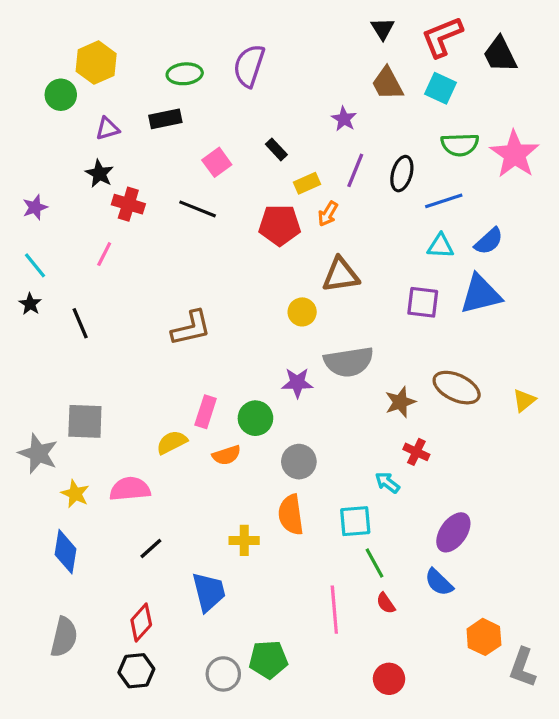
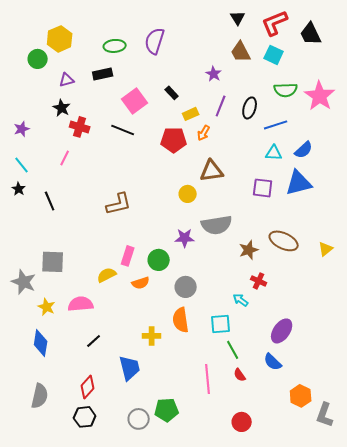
pink square: (217, 162) -> (135, 101), size x1.4

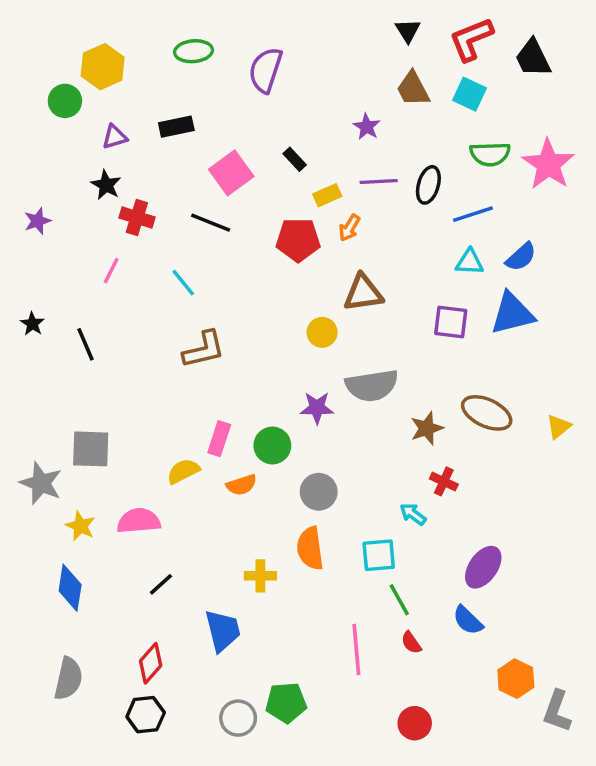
green ellipse: (115, 46) -> (194, 51), moved
purple line: (221, 106) -> (379, 181), turned 65
cyan line: (22, 165) -> (183, 283), moved

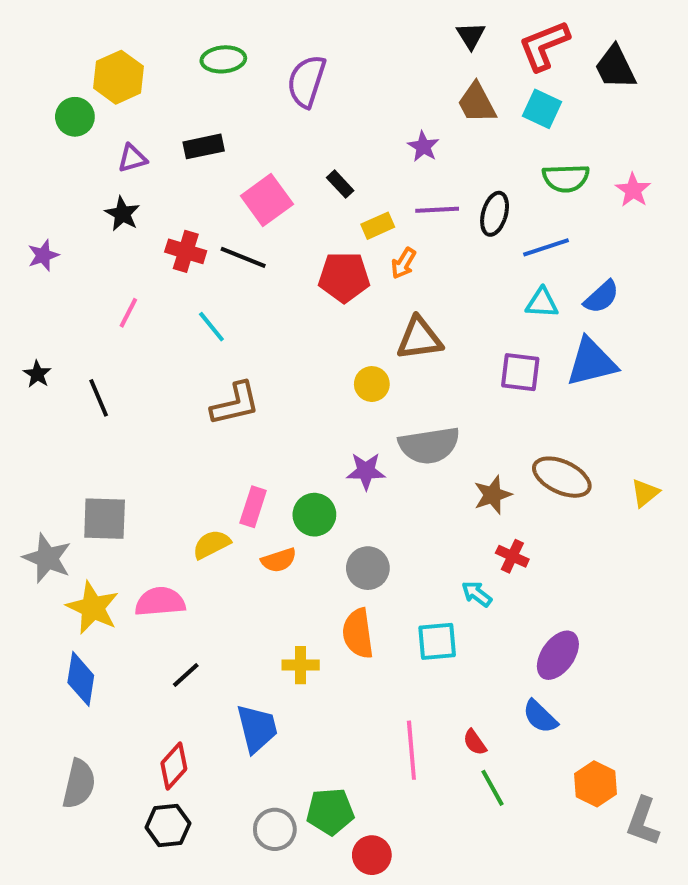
pink star: (548, 164) -> (633, 190), size x0.6
red cross: (137, 217) -> (186, 251), moved
yellow star: (80, 526) -> (93, 608), size x1.5
green line: (399, 600) -> (493, 788), moved
red circle: (415, 723) -> (372, 855), moved

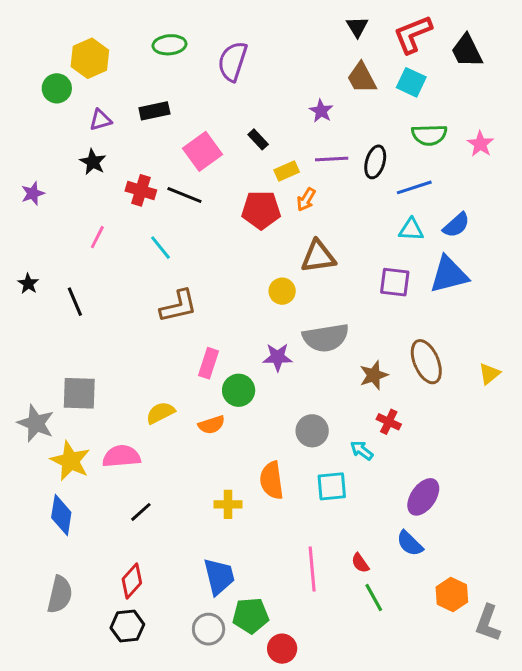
brown ellipse: (562, 477) -> (426, 362), turned 42
pink rectangle: (253, 507) -> (209, 363), moved
gray circle: (368, 568) -> (312, 431), moved
blue trapezoid: (257, 728) -> (219, 576), moved

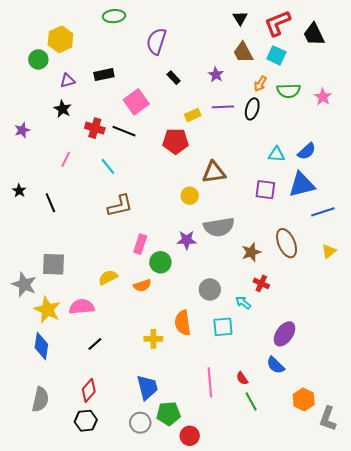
green ellipse: (169, 45) -> (114, 16), moved
black rectangle: (258, 139) -> (174, 78), moved
blue line: (414, 187) -> (323, 212), moved
orange arrow: (306, 199) -> (260, 84), moved

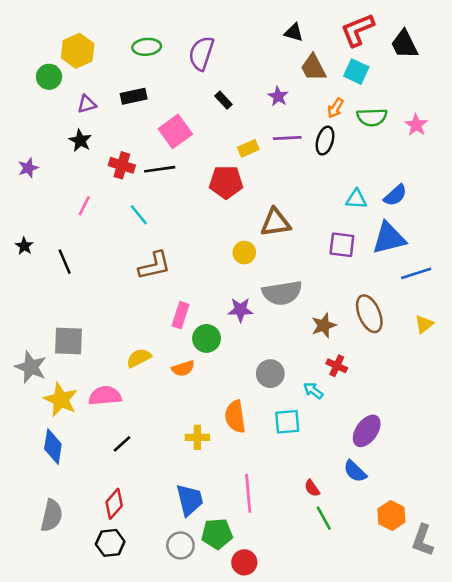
green ellipse: (114, 16) -> (147, 47), moved
black triangle: (240, 18) -> (294, 33), moved, turned -42
black line: (124, 131) -> (160, 169), turned -30
pink line: (210, 382) -> (248, 493), moved

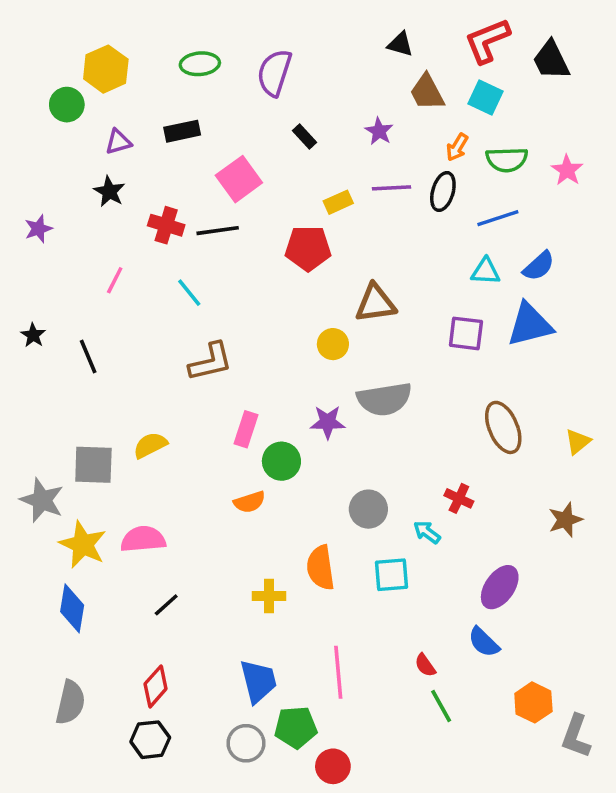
blue line: (416, 273) -> (498, 218), moved
brown star: (324, 325) -> (565, 520), moved
yellow semicircle: (139, 358) -> (150, 445), moved

